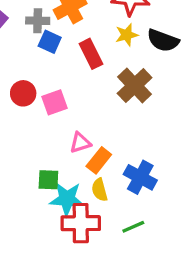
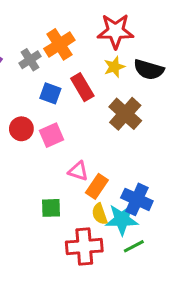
gray cross: (38, 21) -> (30, 60), turned -30
blue square: (50, 42) -> (50, 93), moved
pink triangle: (80, 143) -> (78, 171), turned 40
cyan star: (67, 199) -> (122, 219), moved

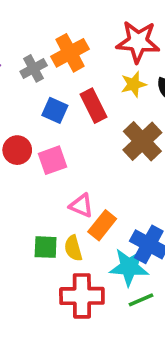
yellow semicircle: (100, 214) -> (73, 248), moved

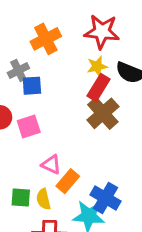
gray cross: (34, 68) -> (18, 71), moved
red rectangle: (94, 106) -> (98, 88), moved, turned 56
blue square: (55, 110) -> (32, 86), turned -30

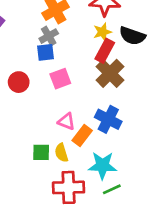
gray cross: (18, 71) -> (49, 36), moved
pink square: (29, 126) -> (60, 79), moved
blue cross: (105, 198) -> (108, 119), moved

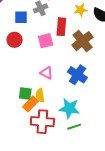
red rectangle: (105, 51) -> (61, 27), moved, turned -30
blue square: (45, 52) -> (21, 17), moved
orange rectangle: (82, 135) -> (31, 104), moved

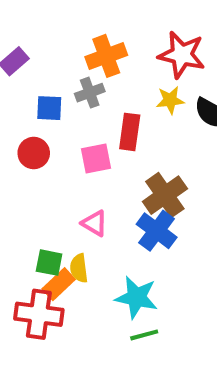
brown cross: (83, 41) -> (165, 195), moved
red cross: (42, 122) -> (39, 314), moved

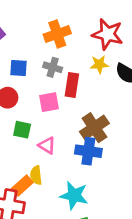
gray cross: (90, 93) -> (53, 67), moved, turned 36
blue cross: (157, 231) -> (88, 151), turned -30
green square: (49, 263) -> (22, 130), moved

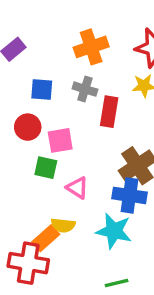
pink square: (49, 102) -> (60, 140), moved
yellow semicircle: (36, 175) -> (63, 225), turned -78
cyan star: (74, 195) -> (114, 231), moved

